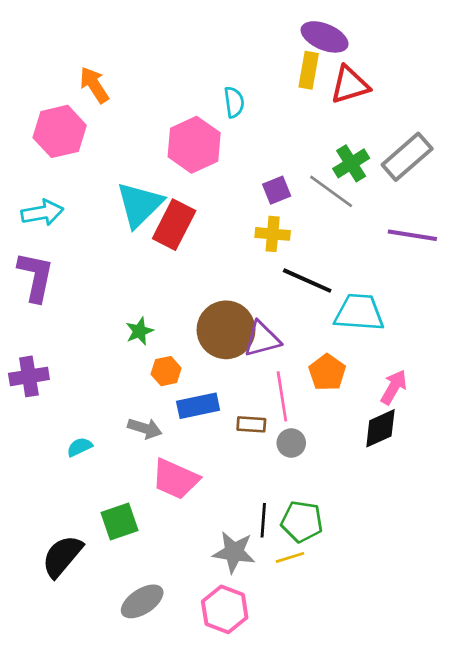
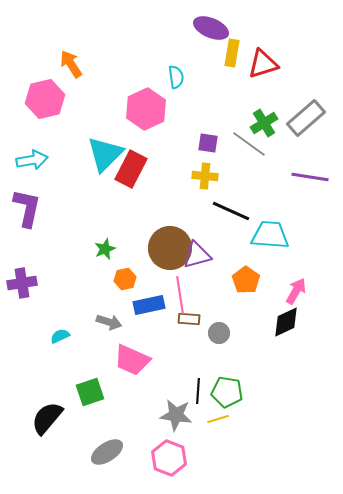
purple ellipse: (325, 37) -> (211, 28), moved
purple square: (277, 190) -> (208, 143), turned 30
pink line: (282, 396) -> (180, 295), moved

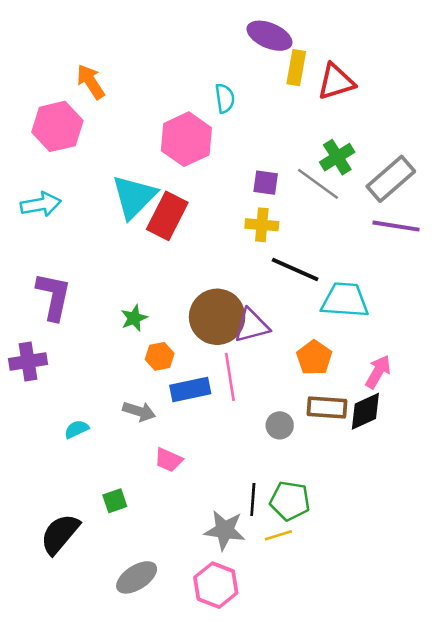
gray rectangle: (306, 118) -> (391, 179), moved
purple L-shape: (27, 208) -> (54, 296), moved
brown rectangle: (189, 319) -> (327, 407), moved, size x1.4
pink trapezoid: (132, 360) -> (169, 460), size x0.6
green square: (90, 392) -> (115, 501), size x0.7

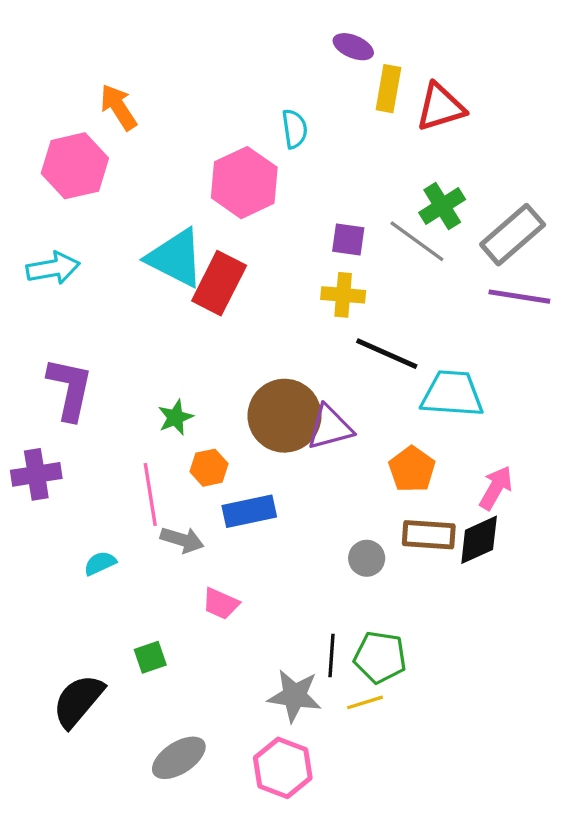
purple ellipse: (269, 36) -> (353, 47), size x0.7
cyan triangle: (134, 197) -> (175, 258), turned -48
pink line: (230, 377) -> (150, 495), moved

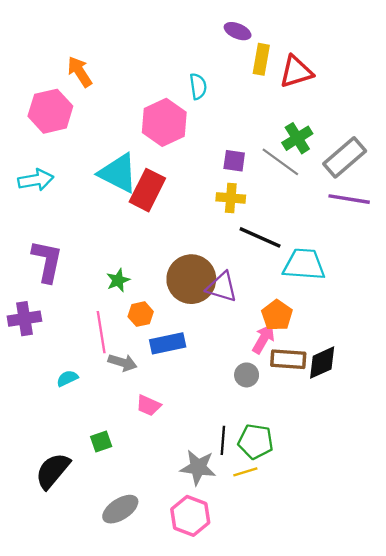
purple triangle: (330, 427) -> (222, 287), turned 32
pink arrow: (496, 488) -> (263, 339), moved

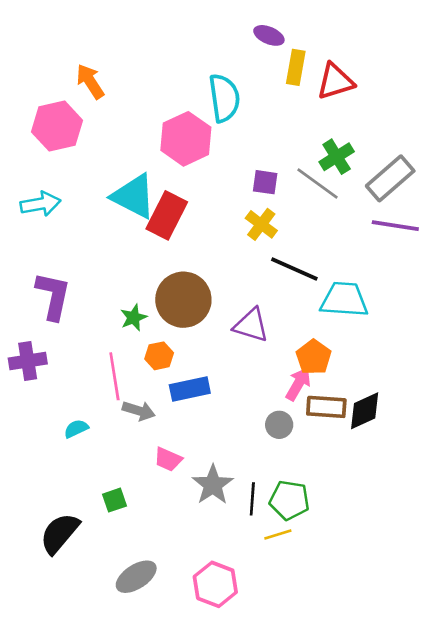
cyan semicircle: (198, 86) -> (224, 98), size x1.6
yellow cross: (231, 198) -> (261, 224), turned 32
brown circle: (191, 279) -> (183, 300), moved
gray star: (198, 467) -> (213, 485), moved, turned 30

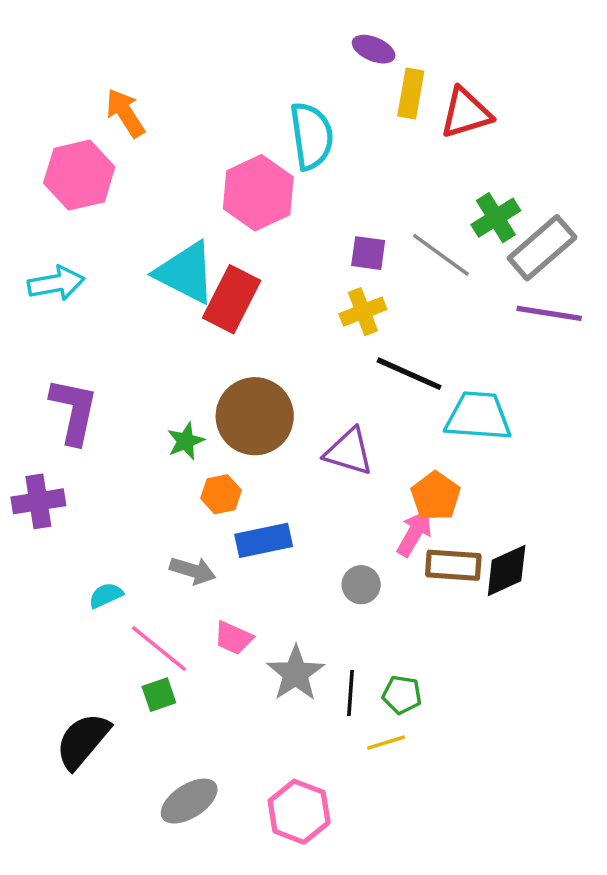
green cross: (337, 157) -> (496, 218), moved
yellow cross: (261, 224) -> (363, 312), turned 32
pink line: (114, 376) -> (159, 649), moved, turned -42
gray circle: (279, 425) -> (361, 585), moved
green pentagon: (289, 500) -> (402, 695), size x0.7

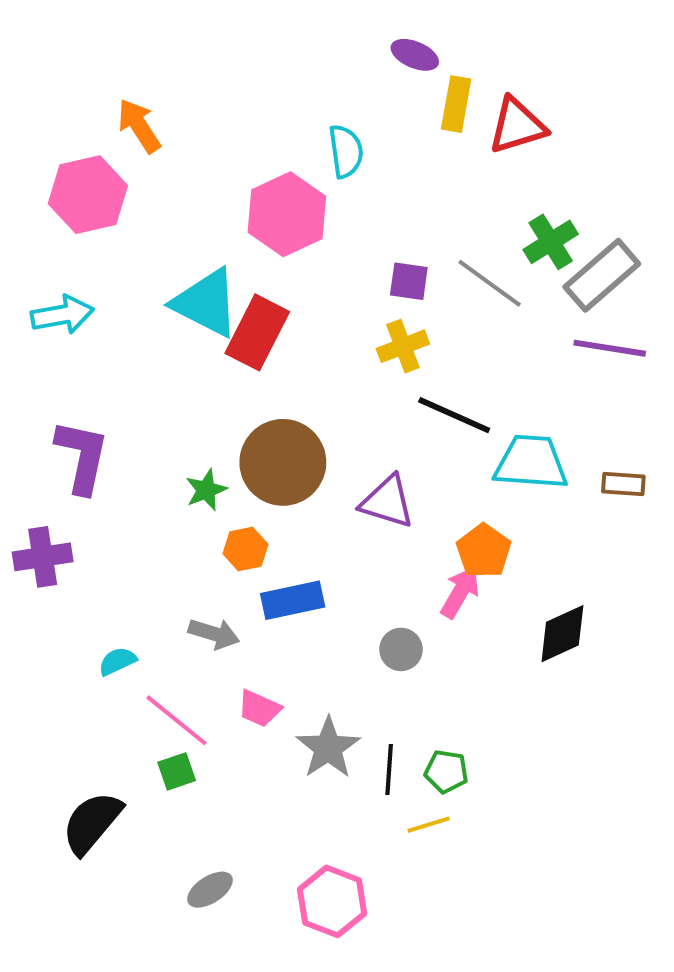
cyan semicircle: (311, 136) -> (346, 151), size x0.7
brown rectangle: (453, 565) -> (623, 484), moved, size x0.7
gray ellipse: (189, 801) -> (210, 890), size x0.7

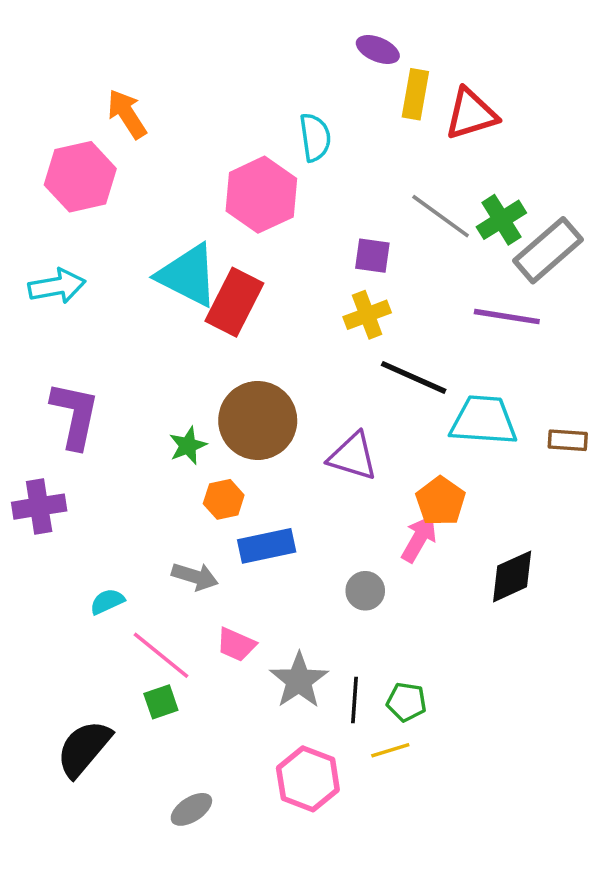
gray line: (490, 283) -> (441, 216), moved
purple line: (610, 348) -> (507, 317), moved
pink hexagon: (332, 901) -> (308, 779), moved

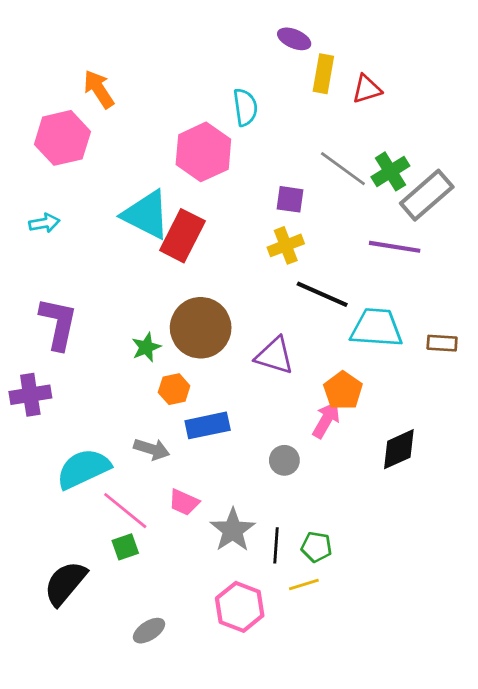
red triangle: (471, 114) -> (367, 89), size x0.7
cyan arrow: (57, 286) -> (44, 223), size x0.7
cyan semicircle: (107, 602) -> (83, 469), size x2.0

